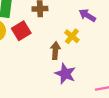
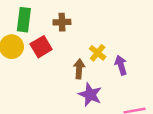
purple arrow: (87, 15) -> (121, 65), moved, turned 42

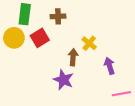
purple arrow: (121, 65) -> (110, 66), moved
purple star: (90, 95) -> (63, 80), moved

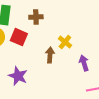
red square: (40, 38) -> (19, 37), turned -36
purple star: (63, 80) -> (18, 76), moved

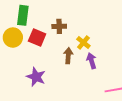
brown cross: (36, 17) -> (59, 26), moved
purple arrow: (84, 63) -> (91, 61), moved

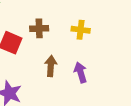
yellow cross: (83, 43) -> (81, 30), moved, turned -32

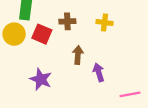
purple arrow: (81, 72) -> (99, 72), moved

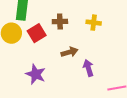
red square: (42, 34) -> (37, 33), turned 36
brown arrow: (78, 55) -> (69, 52), turned 70

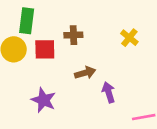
yellow cross: (94, 23) -> (129, 38), moved, turned 32
red square: (37, 33) -> (45, 49), turned 30

